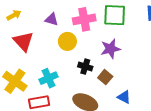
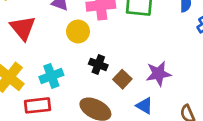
purple star: (110, 49) -> (158, 74), moved

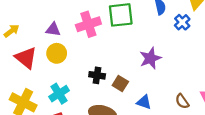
yellow circle: (78, 31) -> (57, 53), moved
purple star: (158, 74) -> (150, 58), moved

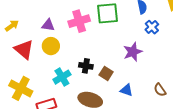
blue cross: (182, 22) -> (152, 27), moved
cyan cross: (59, 94) -> (62, 77), moved

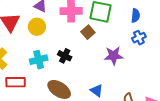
brown square: (106, 73) -> (88, 32), moved

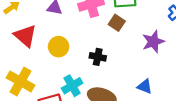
yellow circle: (37, 27) -> (59, 47), moved
cyan cross: (39, 60) -> (72, 86), moved

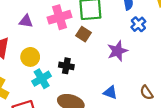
cyan cross: (72, 86) -> (42, 79), moved

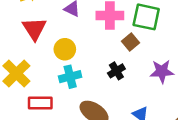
black cross: (66, 66) -> (116, 71), moved, turned 32

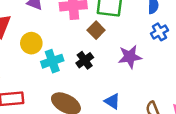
cyan cross: (70, 77) -> (52, 61), moved

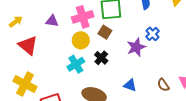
blue cross: (159, 32) -> (153, 34), moved
yellow circle: (31, 43) -> (81, 40), moved

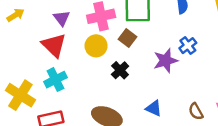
purple triangle: (52, 21) -> (62, 18), turned 40
red triangle: (28, 45) -> (54, 45), moved
cyan cross: (76, 64) -> (55, 80), moved

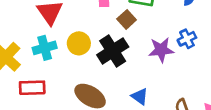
yellow circle: (96, 46) -> (79, 43), moved
black cross: (120, 70) -> (113, 51), size x1.6

